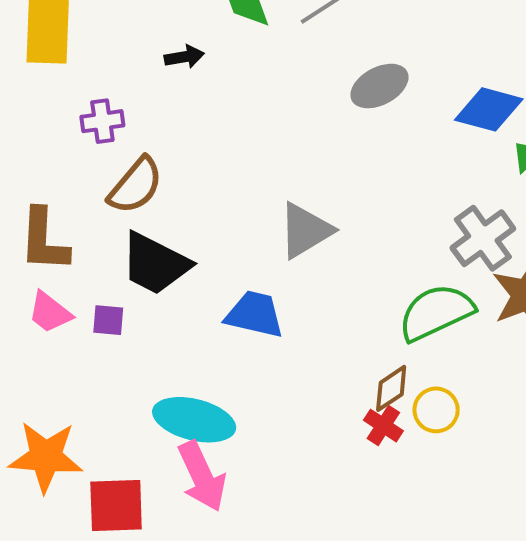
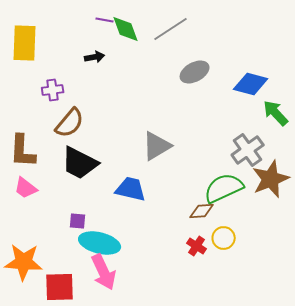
purple square: (108, 320) -> (78, 221), moved
brown diamond: (391, 388) -> (202, 211), moved, turned 30

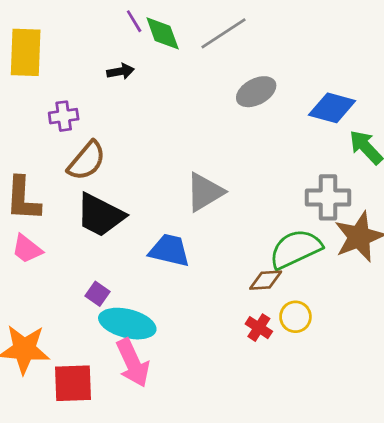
purple line: (105, 20) -> (134, 21), turned 48
gray cross: (248, 150) -> (328, 197), turned 36
purple square: (78, 221) -> (97, 294), turned 30

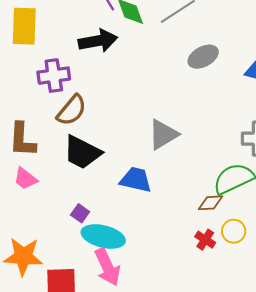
black arrow: (121, 71) -> (98, 41), size x1.8
purple cross: (64, 116) -> (54, 76), size x1.4

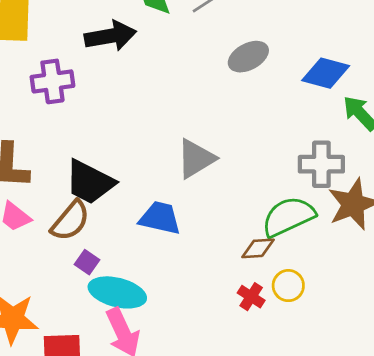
brown semicircle: (72, 110) -> (70, 221), moved

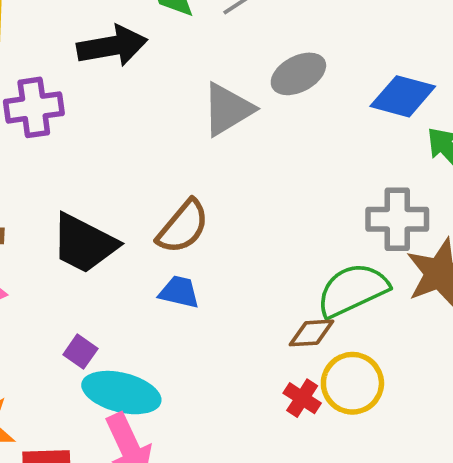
gray triangle: (196, 159) -> (228, 109), moved
blue trapezoid: (160, 218) -> (179, 292), size x0.7
brown semicircle: (70, 221) -> (183, 227), moved
yellow circle: (288, 286) -> (352, 383), size x1.4

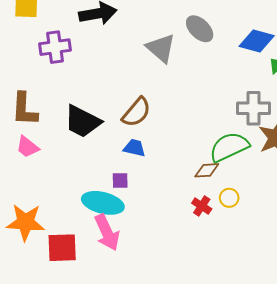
gray ellipse: (298, 74) -> (200, 29), turned 72
gray triangle: (228, 109) -> (161, 48), turned -48
purple square: (80, 352) -> (120, 181), moved, turned -36
yellow circle: (352, 383) -> (229, 198), size x0.6

